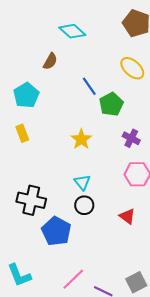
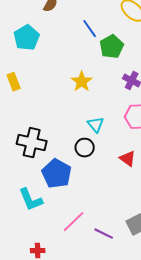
yellow rectangle: (22, 133) -> (14, 82), moved
cyan triangle: (82, 182) -> (96, 125), moved
cyan L-shape: (19, 275) -> (31, 200), moved

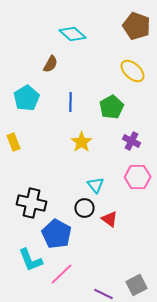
blue line: (90, 29) -> (71, 102), moved, turned 36
red triangle: (128, 159) -> (110, 219), moved
pink line: (74, 222) -> (62, 274), moved

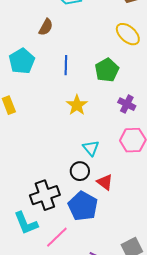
black cross: (32, 203) -> (45, 195), moved, turned -32
blue pentagon: (57, 234) -> (83, 206), moved

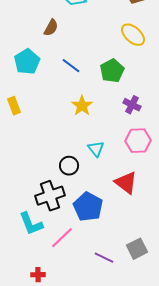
blue line: (66, 65) -> (71, 66), turned -54
black circle: (80, 171) -> (69, 166), moved
red triangle: (105, 182) -> (126, 183), moved, size x1.4

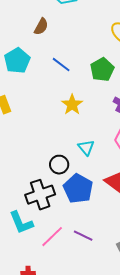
blue pentagon: (88, 207) -> (78, 189), moved
purple line: (104, 258) -> (83, 236), moved

